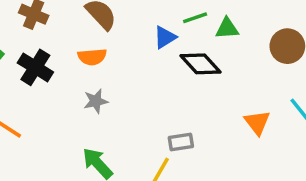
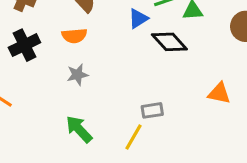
black cross: (35, 67) -> (24, 45), turned 32
orange triangle: (257, 122) -> (219, 93), turned -40

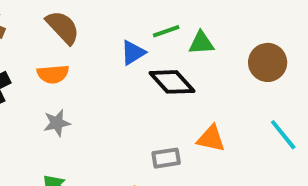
orange triangle: (219, 93) -> (211, 139), moved
gray rectangle: (152, 110) -> (166, 158), moved

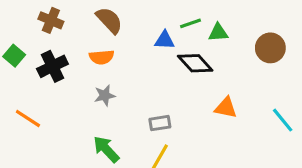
blue triangle: (133, 53) -> (164, 40), turned 35
cyan line: (283, 135) -> (283, 120), moved
gray rectangle: (166, 158) -> (160, 123), moved

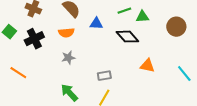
blue triangle: (164, 40) -> (96, 24), moved

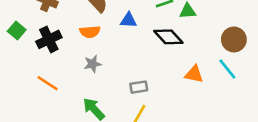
brown circle: (176, 27) -> (234, 39), moved
orange line: (18, 73) -> (48, 83), moved
cyan line: (184, 74) -> (227, 69), moved

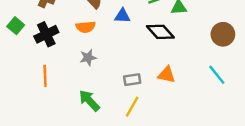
cyan line: (227, 69) -> (217, 75), moved
orange triangle: (194, 74) -> (166, 75), moved
orange line: (48, 83) -> (45, 76), turned 55

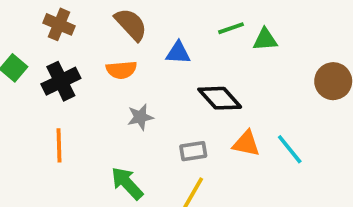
black diamond: (160, 32) -> (220, 98), moved
gray star: (88, 58) -> (140, 117), moved
cyan line: (217, 75) -> (290, 149), moved

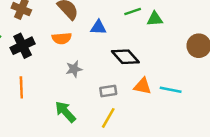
cyan line: (290, 149) -> (171, 90), turned -40

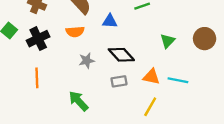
green triangle: (155, 19) -> (168, 41), moved, turned -42
black diamond: (125, 57) -> (121, 55), moved
yellow line: (108, 118) -> (150, 107), moved

